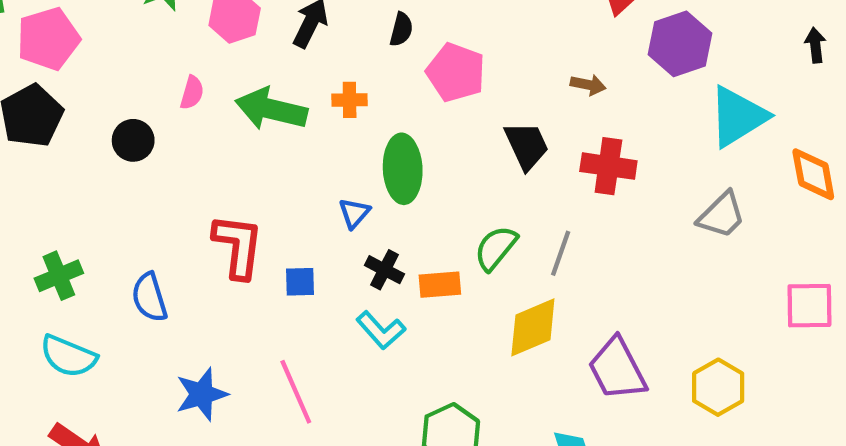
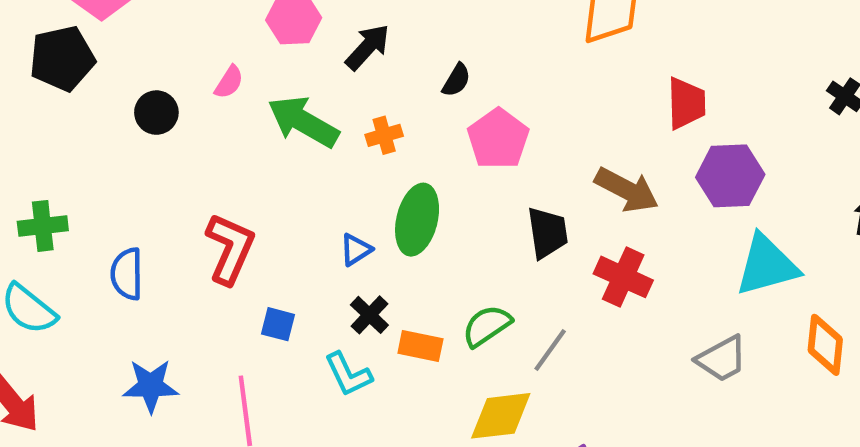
brown arrow: (588, 85) -> (627, 190), size x1.8
orange cross: (350, 100) -> (384, 135), turned -32
blue square: (300, 282) -> (278, 324), moved

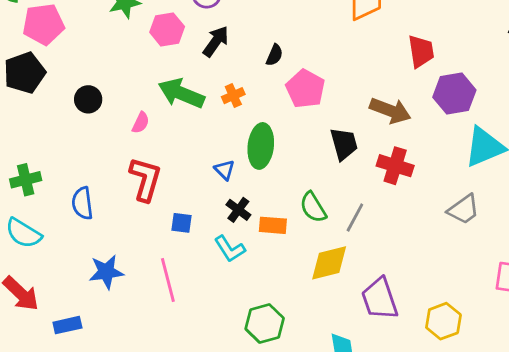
pink semicircle: (229, 82) -> (141, 123), moved
blue triangle: (356, 250) -> (225, 170), turned -35
green semicircle: (487, 326) -> (313, 207), turned -80

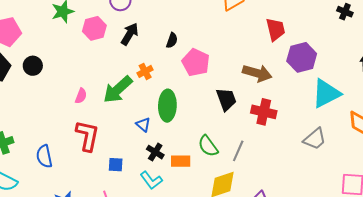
green arrow: (181, 93) -> (118, 89), moved, turned -60
black circle: (88, 99) -> (33, 66), moved

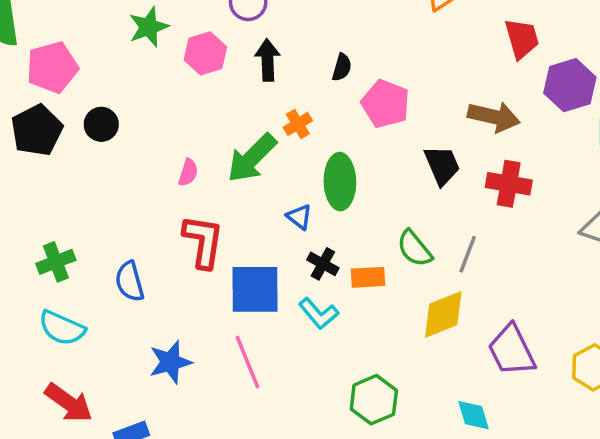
black arrow: (130, 34) -> (267, 60), turned -30
blue square: (116, 165) -> (255, 289), size x2.0

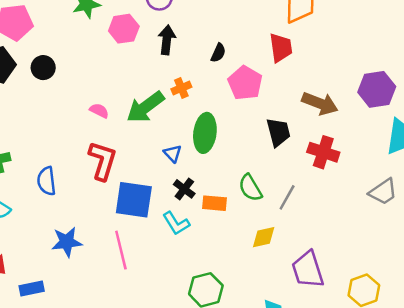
red trapezoid: (522, 39) -> (281, 48), moved
pink semicircle: (188, 173) -> (99, 111), turned -90
yellow diamond: (443, 314) -> (264, 237), size x0.7

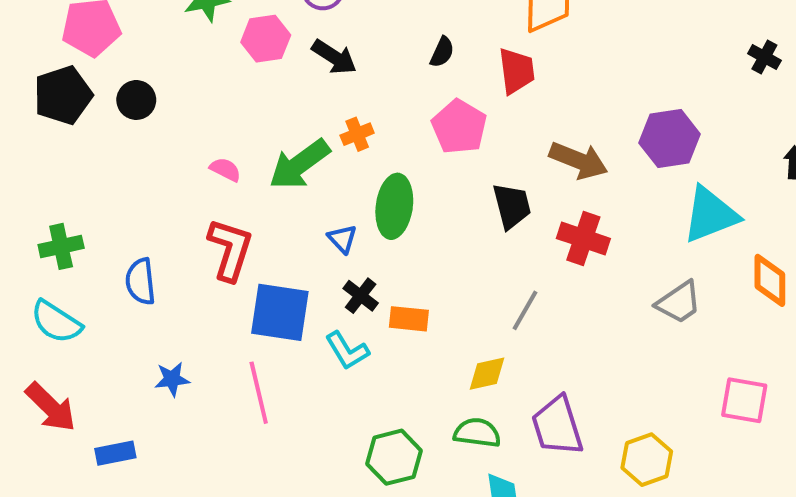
black arrow: (167, 40) -> (334, 57), turned 116
black semicircle: (218, 53) -> (442, 52), moved
green semicircle: (250, 188) -> (477, 433), moved, turned 128
blue star: (67, 242) -> (172, 379), size x0.7

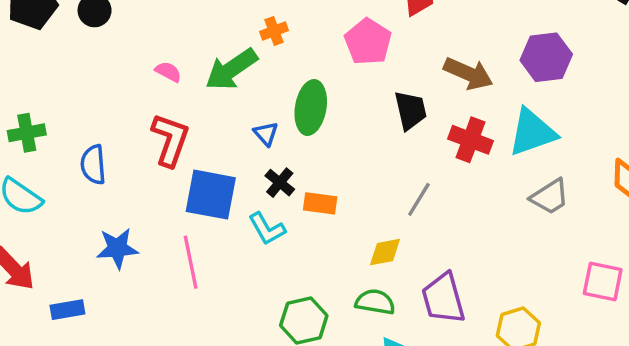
orange cross: (357, 134) -> (274, 31), moved
cyan triangle: (710, 215) -> (532, 132), moved
blue star: (172, 379) -> (117, 248), size x1.4

